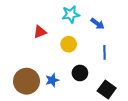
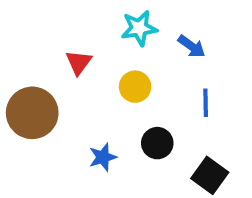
red triangle: (40, 32) -> (79, 62), turned -32
brown circle: (26, 81) -> (32, 113), moved

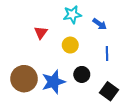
brown circle: (32, 113) -> (24, 79), moved
blue star: (103, 157) -> (53, 82), size x1.6

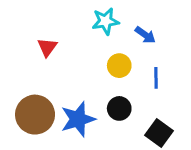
red triangle: (41, 32) -> (47, 47), moved
yellow circle: (70, 45) -> (119, 66), moved

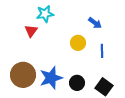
cyan star: (105, 21) -> (45, 14), moved
black circle: (119, 108) -> (77, 83), moved

